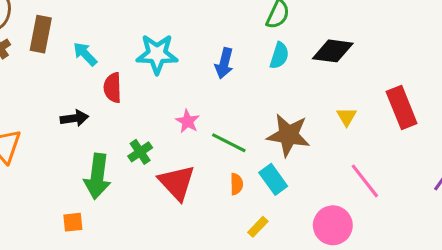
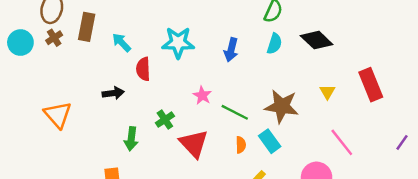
black diamond: (333, 51) -> (317, 40), turned 36
green arrow: (97, 176) -> (131, 139), size x0.7

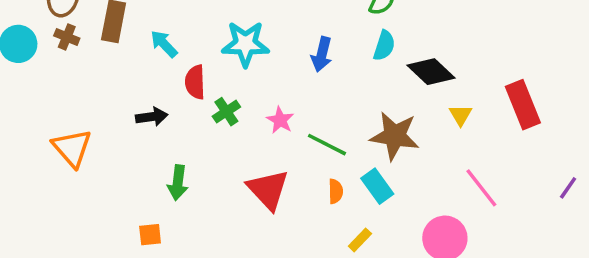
brown cross: (54, 38) -> (67, 37), turned -35
black diamond: (317, 40) -> (431, 72), moved
green cross: (165, 120) -> (226, 112), moved

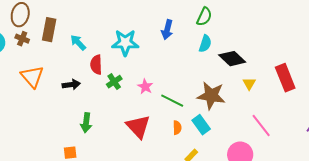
blue arrow: (322, 54) -> (167, 30), moved
orange triangle: (72, 148) -> (32, 77), moved

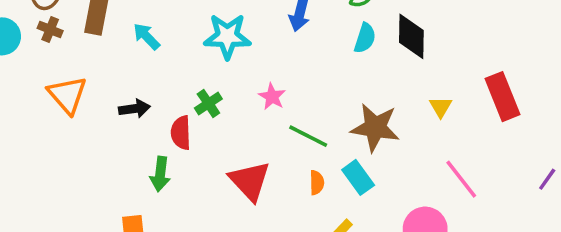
black diamond: (232, 59) -> (411, 36), moved, turned 48
red semicircle: (96, 65) -> (181, 133), moved
pink star: (145, 87) -> (272, 97), moved

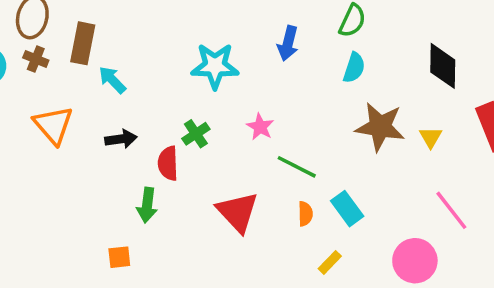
cyan arrow: (146, 36) -> (112, 80), moved
black diamond: (411, 36) -> (443, 66), moved
brown star: (375, 128) -> (380, 127), moved

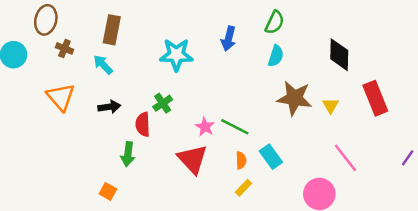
brown rectangle: (83, 43) -> (112, 30), moved
brown cross: (36, 59) -> (64, 48), moved
pink star: (260, 127) -> (205, 127), moved
orange square: (119, 257) -> (108, 191), turned 35
yellow rectangle: (330, 262) -> (244, 188), moved

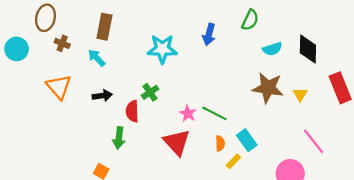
cyan semicircle: (276, 56) -> (272, 49), moved, turned 54
yellow rectangle: (244, 188) -> (233, 161), moved

